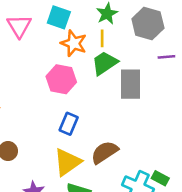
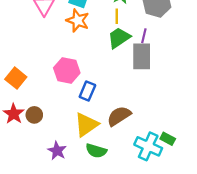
orange star: (74, 43) -> (78, 21), moved
purple line: (166, 57) -> (144, 36), moved, turned -72
pink hexagon: (61, 79) -> (67, 70), moved

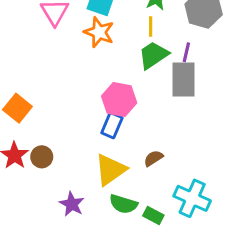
pink hexagon: (67, 70) -> (119, 100), moved
brown semicircle: (119, 116) -> (153, 158), size x0.6
green rectangle: (168, 139) -> (153, 216), moved

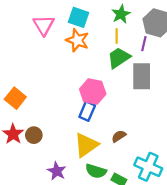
purple line: (186, 52) -> (144, 44), moved

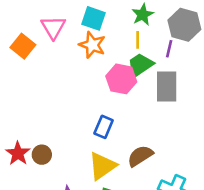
pink hexagon: (93, 92) -> (121, 79), moved
orange square: (15, 98) -> (23, 46), moved
brown semicircle: (119, 136) -> (140, 156), size x1.5

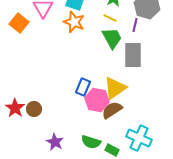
yellow line: (138, 40) -> (110, 18), turned -64
green trapezoid: (140, 65) -> (112, 38), turned 95
pink hexagon: (121, 79) -> (97, 100), moved
yellow triangle: (102, 166) -> (115, 88), moved

